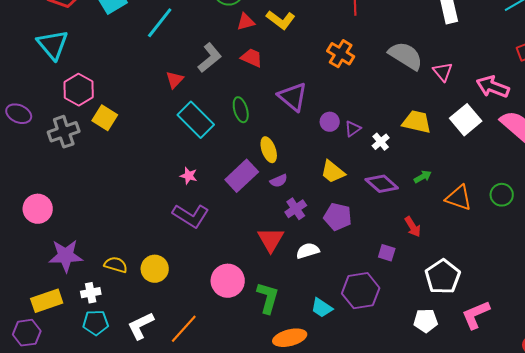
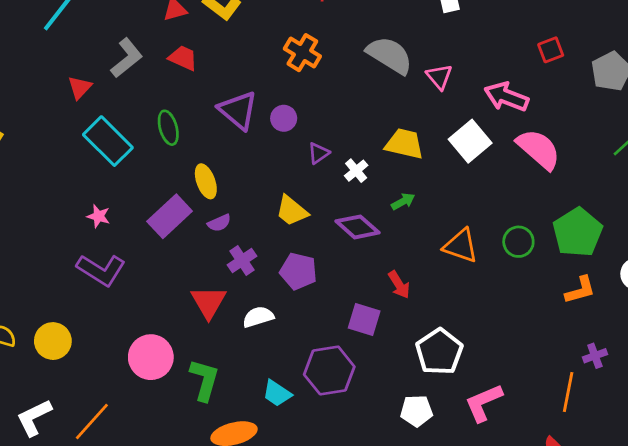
purple circle: (330, 122) -> (284, 118), moved
green arrow: (423, 177) -> (403, 201), moved
purple square: (387, 253) -> (364, 320), size x1.4

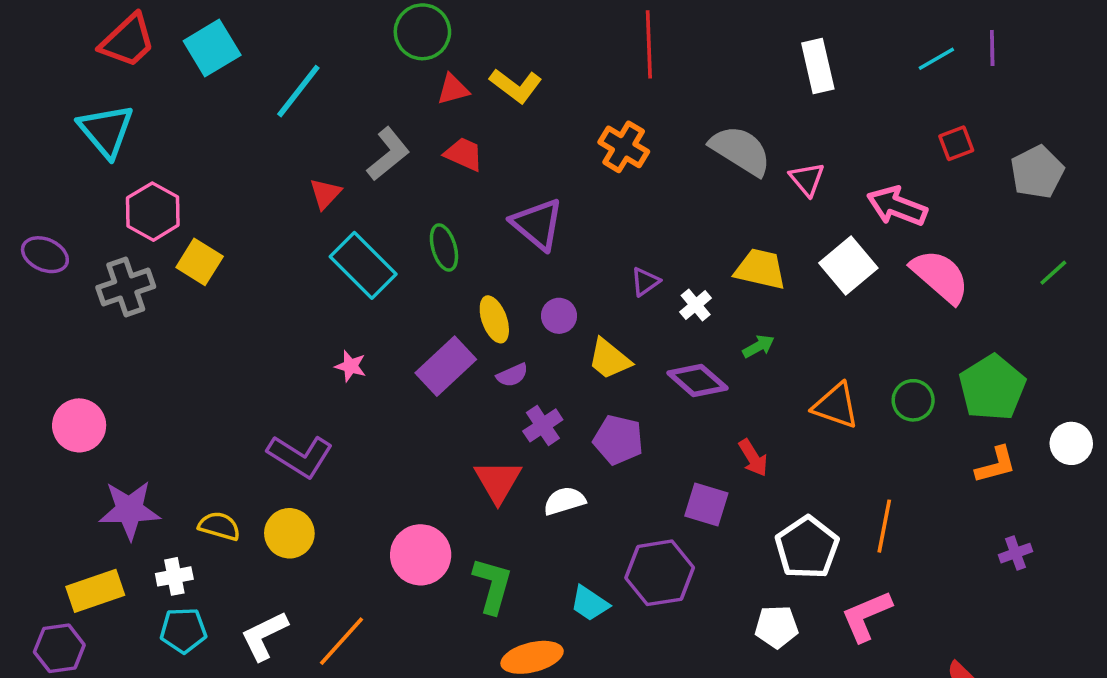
purple circle: (284, 118) -> (559, 316), moved
purple L-shape: (101, 270) -> (300, 456), moved
orange line: (568, 392) -> (884, 526), moved

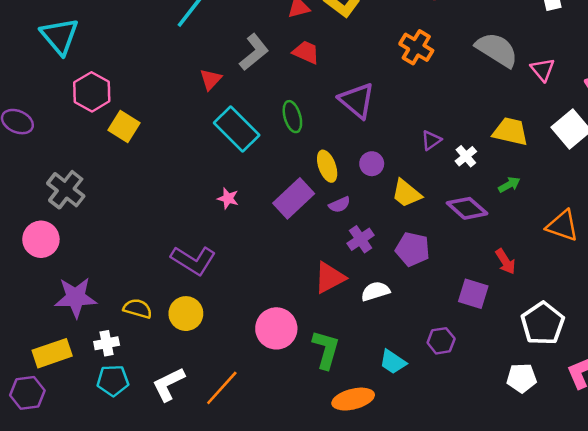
gray cross: (126, 287) -> (66, 190), moved, turned -33
red triangle: (498, 481) -> (330, 278), turned 32
purple hexagon: (660, 573) -> (441, 341), size x0.6

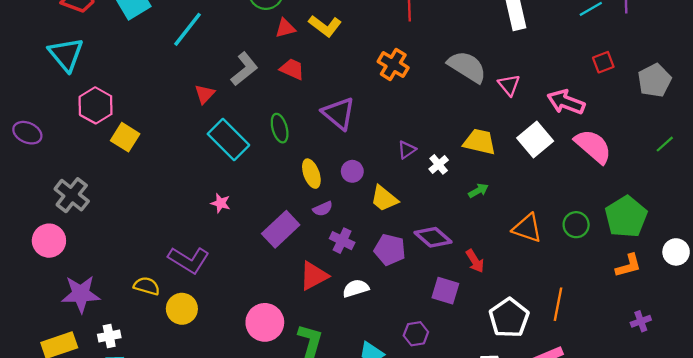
purple rectangle: (294, 198) -> (281, 229), moved
purple diamond: (467, 208) -> (433, 237), moved
purple cross: (361, 239) -> (342, 241), turned -30
yellow semicircle: (138, 309) -> (147, 286), moved

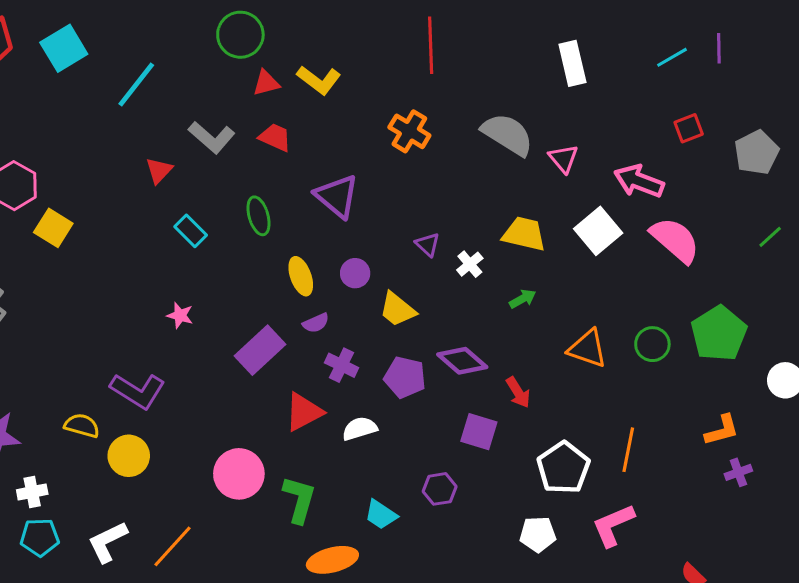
gray L-shape: (244, 69) -> (212, 137), turned 80
cyan rectangle: (228, 139) -> (191, 231), size x0.6
purple triangle: (407, 150) -> (428, 244), turned -42
orange L-shape: (628, 266) -> (722, 430), moved

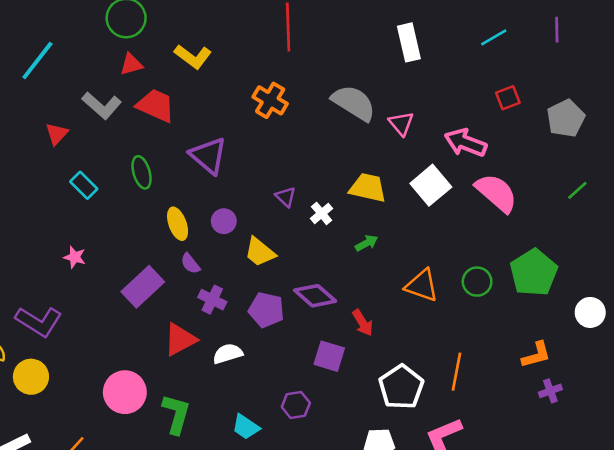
purple line: (719, 48) -> (557, 30), moved
red triangle: (266, 83) -> (131, 64), moved
red trapezoid: (275, 137) -> (156, 105), size x1.4
purple semicircle: (316, 323) -> (190, 264), turned 75

